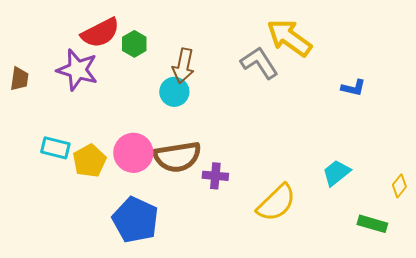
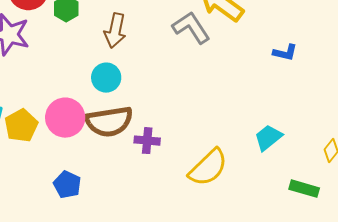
cyan circle: (174, 92) -> (106, 78), moved
blue pentagon: (135, 220) -> (67, 185), size x0.6

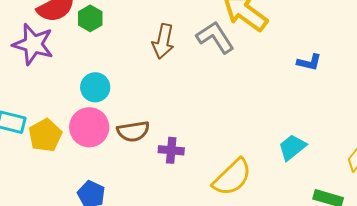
brown arrow: (115, 31) -> (163, 41), moved
cyan circle: (106, 78) -> (95, 87), moved
brown semicircle: (109, 122) -> (133, 131), size x0.7

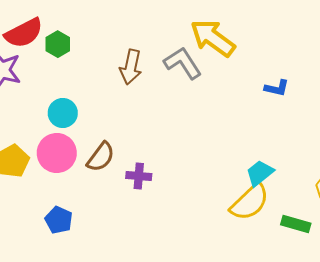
brown semicircle: (133, 131) -> (101, 157), turned -44
yellow semicircle: (232, 177) -> (250, 202), moved

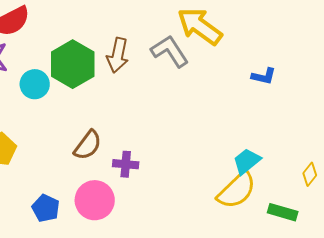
green hexagon: (58, 44) -> (73, 64), moved, size x1.8
cyan circle: (63, 113) -> (35, 84), moved
pink circle: (57, 153) -> (95, 200), moved

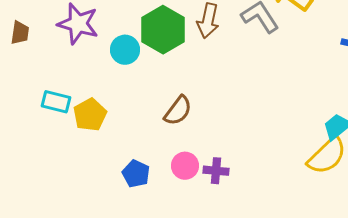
purple cross: (126, 164) -> (216, 171), moved
pink circle: (95, 200) -> (185, 166), size x0.7

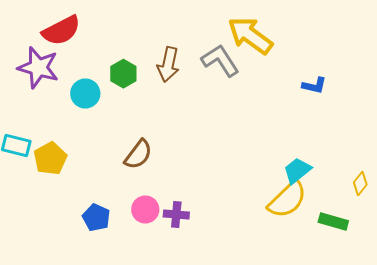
green hexagon: (163, 30) -> (123, 74), size x0.6

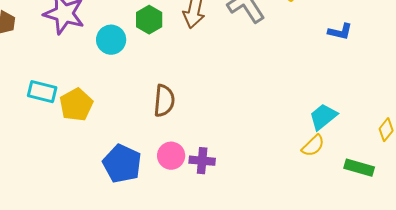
brown semicircle: (138, 154) -> (164, 101), turned -32
yellow semicircle: (287, 200) -> (313, 146), size x0.6
blue pentagon: (96, 218) -> (122, 164), size x1.4

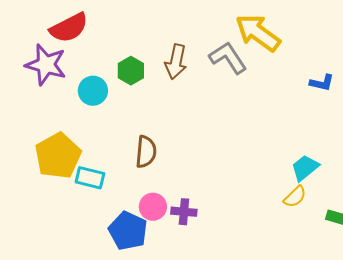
cyan rectangle: (42, 92) -> (90, 178), moved
yellow pentagon: (76, 105) -> (58, 156), size x1.4
blue pentagon: (122, 164) -> (128, 231), moved

